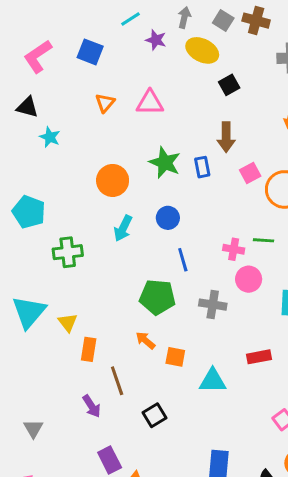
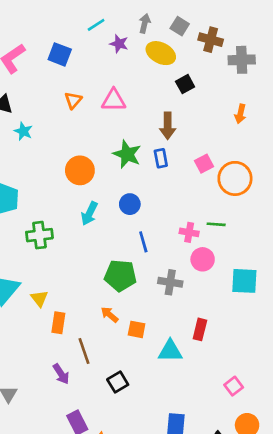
brown cross: (256, 21) -> (211, 40), moved
brown arrow: (226, 137) -> (168, 126), moved
red rectangle: (259, 357) -> (200, 329), moved, turned -65

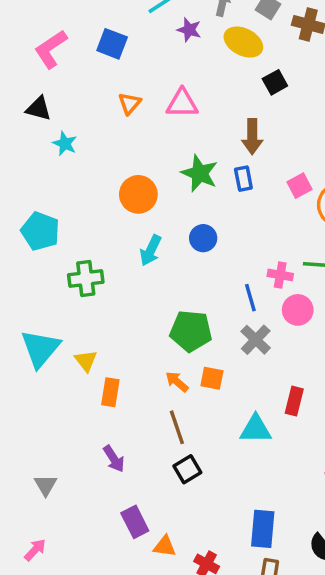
blue line: (143, 242) -> (250, 298), moved
gray cross: (170, 282) -> (256, 340), turned 35
orange square: (137, 329) -> (212, 378), moved
brown line: (84, 351) -> (177, 427), moved

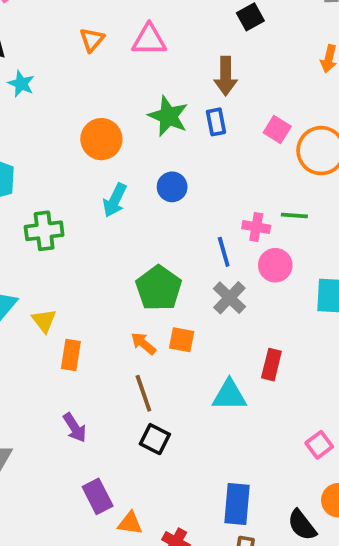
pink square: (299, 186) -> (277, 130), turned -30
green pentagon: (191, 331) -> (159, 288), turned 30
black square: (187, 469) -> (155, 439), turned -32

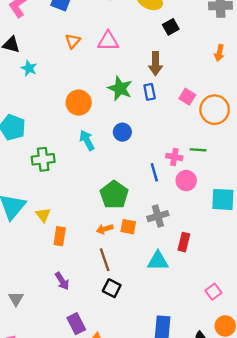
cyan arrow: (115, 200) -> (87, 140), turned 126
gray cross: (229, 298) -> (158, 216), moved, turned 30
orange arrow: (143, 344) -> (105, 229), turned -56

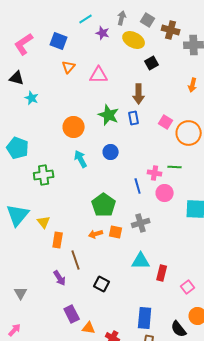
orange triangle: (73, 41) -> (69, 67), moved
red rectangle: (184, 242) -> (162, 273), moved
brown line: (105, 260) -> (76, 260), moved

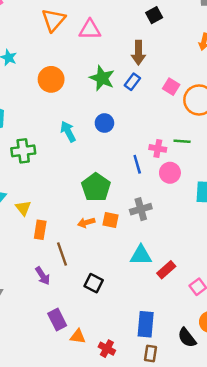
orange triangle: (69, 67) -> (54, 20), size x1.5
blue rectangle: (134, 118) -> (132, 82), turned 48
orange circle: (74, 127) -> (51, 79), moved
red rectangle: (162, 273) -> (166, 270), turned 35

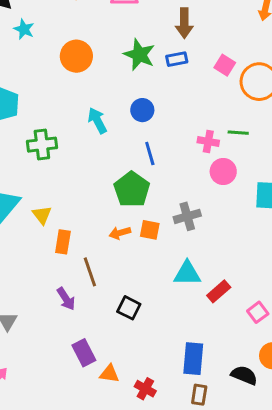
blue rectangle: (132, 82) -> (177, 59), turned 42
blue line: (137, 164) -> (150, 154), moved
black semicircle: (187, 338) -> (244, 375), turned 150

